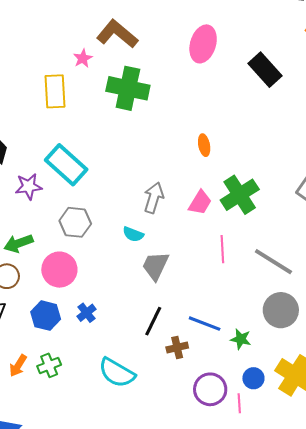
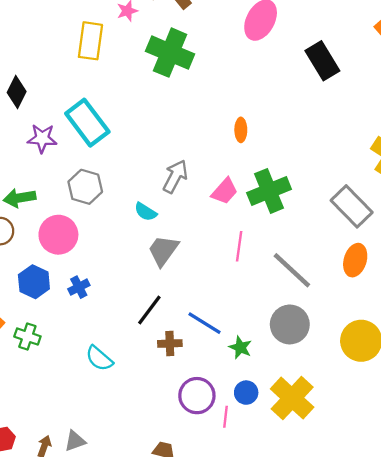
green cross: (49, 365) -> (27, 336), turned 30
cyan semicircle: (117, 373) -> (99, 358), size x0.7

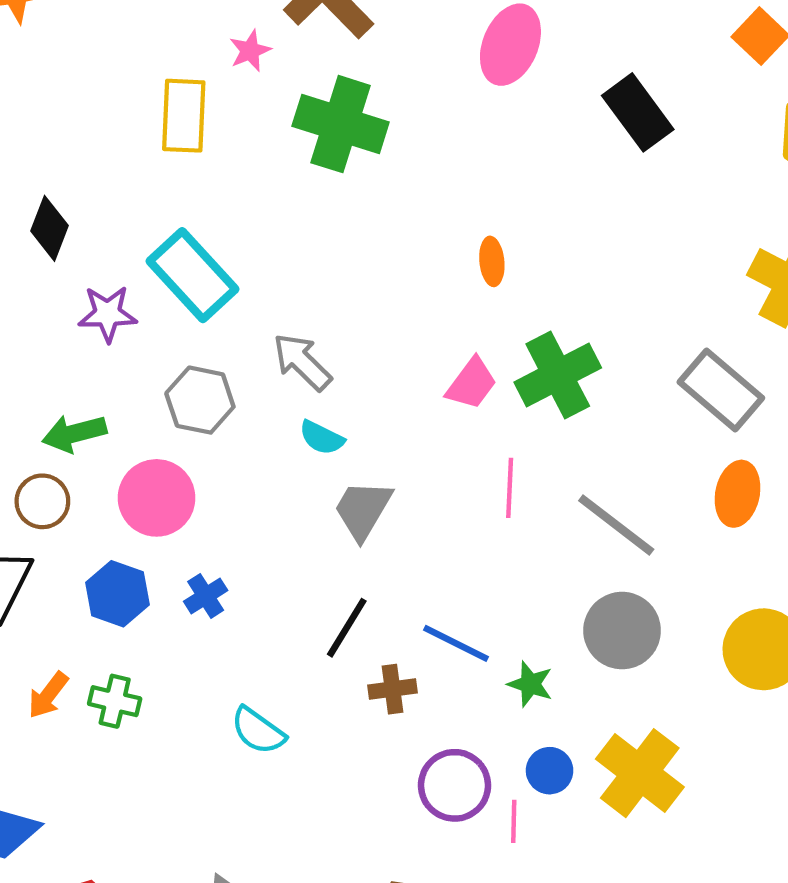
gray arrow: (175, 176) -> (302, 362), moved, turned -68

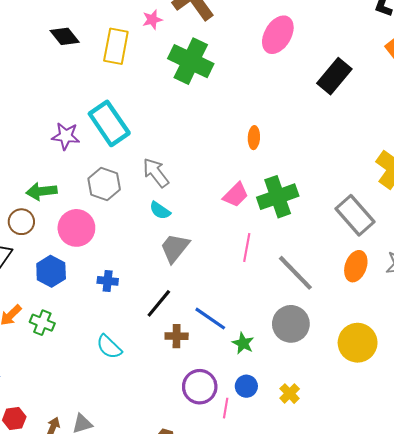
black rectangle: (638, 112) -> (334, 76), turned 68
black diamond: (50, 228) -> (65, 36), moved, turned -68
blue cross: (206, 596) -> (108, 281), moved, turned 30
yellow cross: (640, 773) -> (290, 394), size x0.5

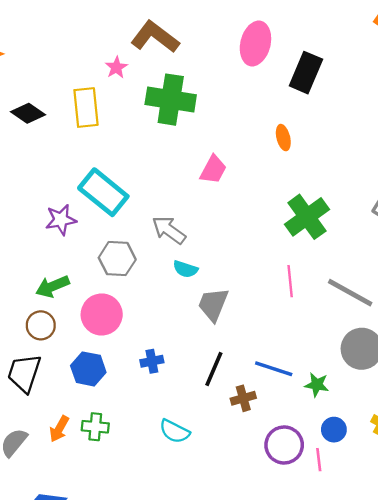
black rectangle: (334, 76) -> (306, 73), moved
orange ellipse: (254, 138) -> (283, 138), moved
pink trapezoid: (236, 195) -> (213, 170), moved

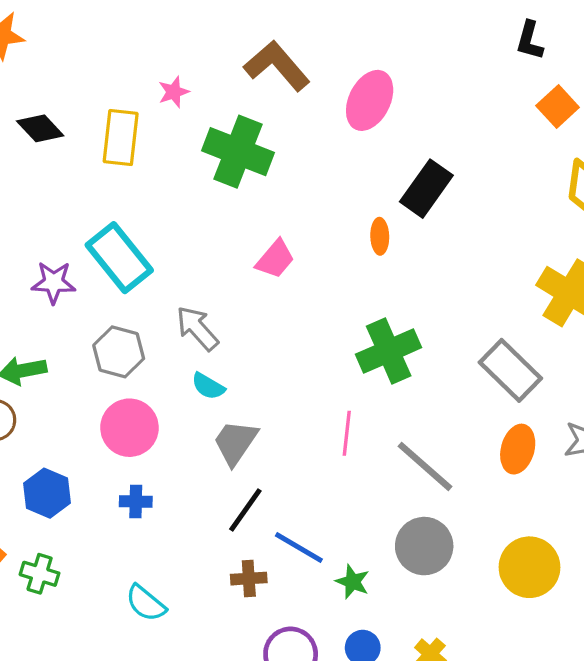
brown L-shape: (155, 37) -> (277, 66), moved
black rectangle: (306, 73) -> (426, 189), moved
pink circle: (102, 314) -> (129, 428), moved
black line: (214, 369) -> (245, 510), moved

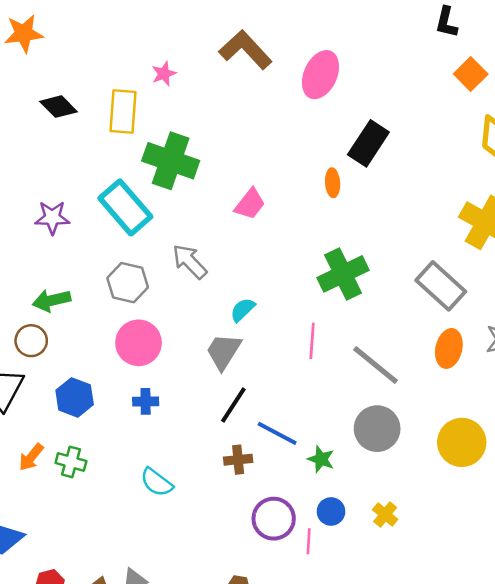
green cross: (238, 152) -> (171, 161), moved
purple star: (54, 282) -> (52, 218), moved
cyan semicircle: (208, 386) -> (243, 310), moved, turned 108

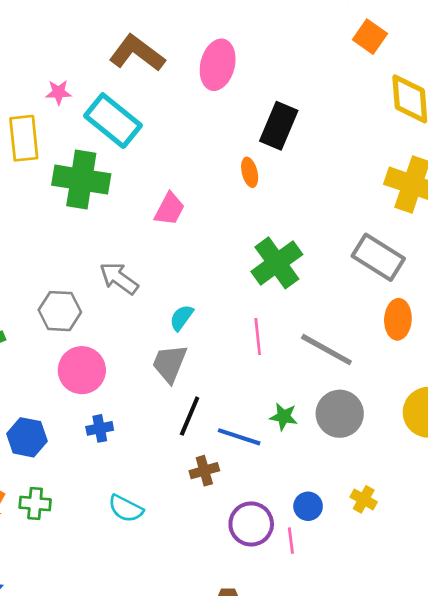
pink star: (164, 74) -> (58, 92), turned 30
cyan rectangle: (125, 207) -> (113, 121), moved
green star: (321, 459) -> (284, 417), moved

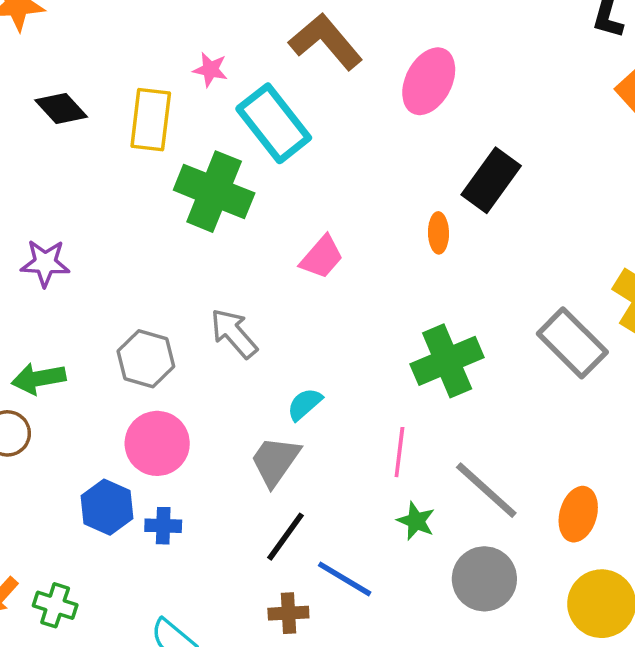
gray rectangle: (378, 257) -> (572, 343), moved
orange ellipse: (398, 319) -> (578, 514), moved
green star: (284, 417) -> (416, 521), moved
blue hexagon: (27, 437) -> (107, 507), moved

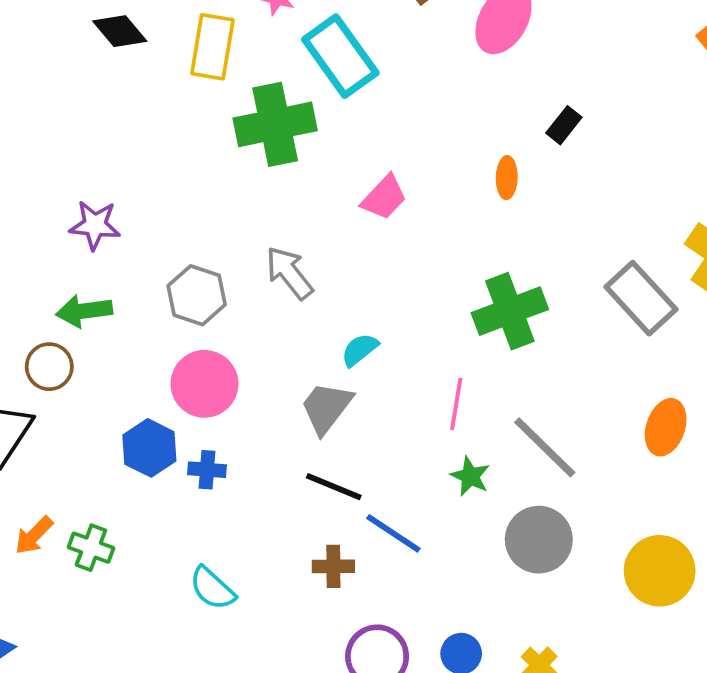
black rectangle: (491, 180) -> (564, 125), size x0.6
green cross: (214, 192) -> (275, 124), turned -36
purple star: (45, 263) -> (95, 225), moved
orange ellipse: (578, 514) -> (666, 427), moved
black line: (285, 537) -> (334, 487), turned 74

